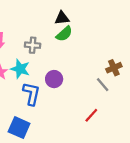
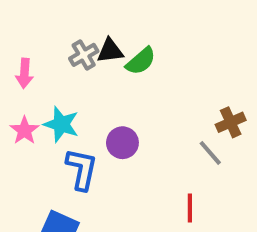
black triangle: (62, 18) -> (110, 51), moved
gray cross: (33, 45) -> (84, 55), moved, turned -35
red line: (91, 115) -> (190, 208), turned -42

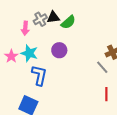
pink arrow: (24, 73) -> (25, 28), moved
purple circle: (122, 143) -> (59, 50), moved
red line: (190, 208) -> (106, 94), moved

